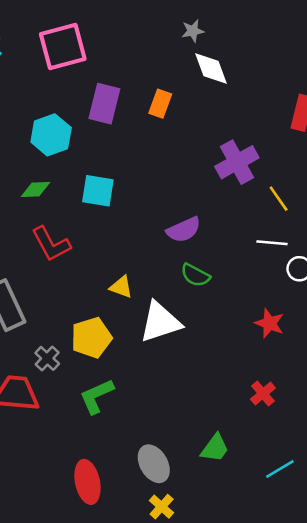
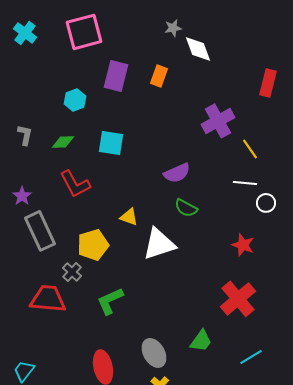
gray star: (193, 31) -> (173, 28), moved
cyan hexagon: (51, 135) -> (75, 100), size x0.7
yellow pentagon: (91, 338) -> (93, 245), moved
red cross: (263, 394) -> (238, 299), size x1.8

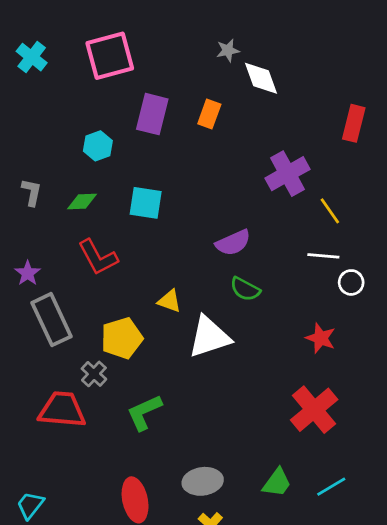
green trapezoid: (201, 341) -> (277, 483), moved
gray ellipse: (154, 353) -> (203, 481), turned -68

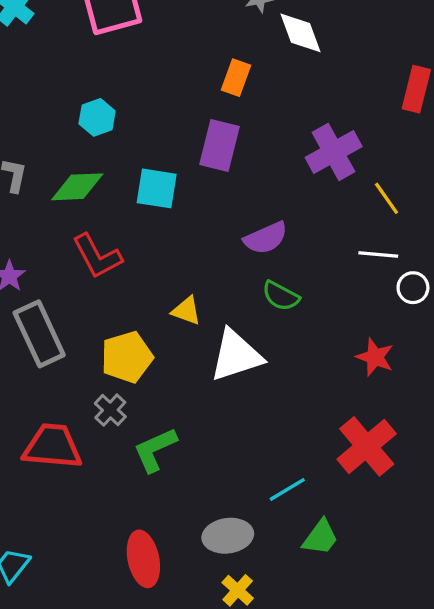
purple rectangle: (152, 114) -> (219, 145), moved
green diamond: (82, 202) -> (77, 187), size x1.4
gray cross: (94, 374) -> (110, 410), moved
cyan line: (331, 487) -> (287, 489), moved

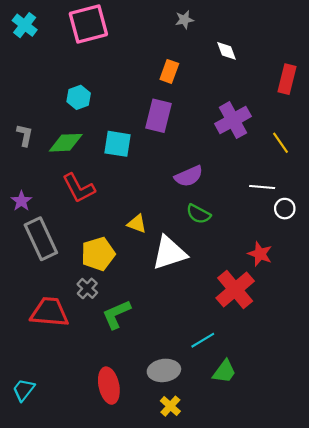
white diamond: (301, 33) -> (227, 51), moved, size x0.7
yellow line: (387, 198) -> (280, 143), moved
red cross: (367, 446) -> (235, 289), moved

